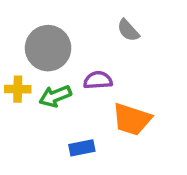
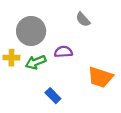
orange trapezoid: (132, 119) -> (100, 77), moved
blue rectangle: (82, 148) -> (53, 96), turned 56

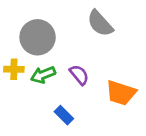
gray semicircle: (83, 19) -> (100, 23), size x1.5
purple semicircle: (63, 52) -> (79, 75), moved, turned 54

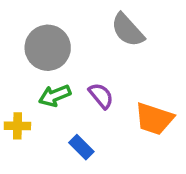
yellow cross: (14, 69) -> (17, 126), moved

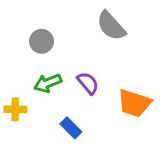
gray circle: (48, 48) -> (42, 41), size x0.6

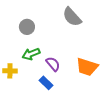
purple semicircle: (88, 83) -> (53, 64), moved

